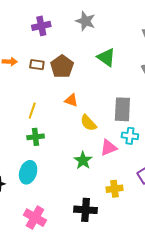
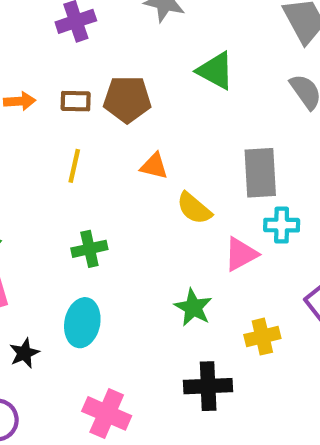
brown pentagon: (62, 66) -> (127, 99), turned -30
yellow line: (32, 111) -> (74, 166), moved
green star: (83, 160) -> (193, 307), moved

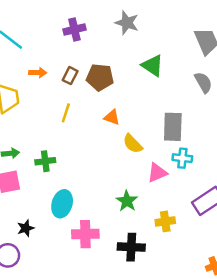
brown rectangle: (76, 101) -> (70, 76), turned -70
green cross: (89, 249) -> (45, 161), moved
black star: (24, 353) -> (26, 228), moved
pink cross: (107, 413) -> (85, 234), moved, turned -30

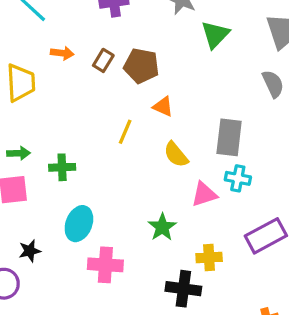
green triangle: (152, 65) -> (215, 35), moved, turned 35
yellow line: (66, 113) -> (125, 132), moved
orange triangle: (112, 117) -> (163, 107), moved
black cross: (131, 247) -> (183, 289), moved

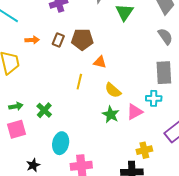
gray rectangle: (229, 137) -> (164, 73), moved
green cross: (62, 167) -> (44, 110), turned -35
green star: (162, 227) -> (111, 115), moved

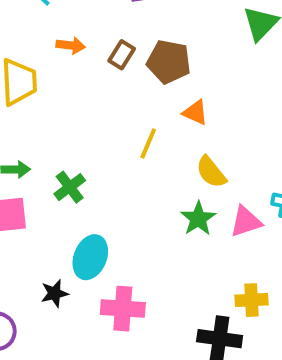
black star: (33, 165) -> (55, 293), moved

